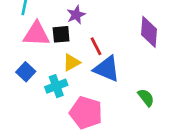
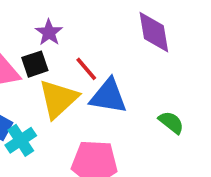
yellow triangle: (72, 62) -> (58, 99), size x1.6
cyan cross: (56, 86) -> (21, 140), moved

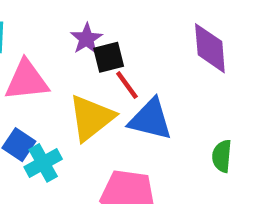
black square: (35, 64) -> (109, 57), moved
green semicircle: (171, 122) -> (222, 156), turned -128

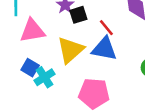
red line: (127, 85) -> (106, 28), moved

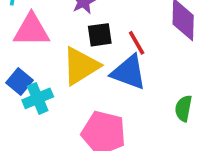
black square: (78, 15) -> (100, 35), moved

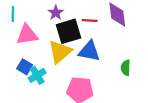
black square: (100, 35) -> (68, 31), size x1.6
red line: (137, 43) -> (90, 21), moved, turned -48

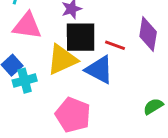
red line: (90, 21) -> (115, 45), moved
green semicircle: (126, 68) -> (153, 106), moved, turned 40

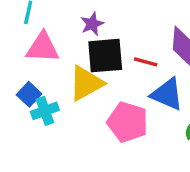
blue triangle: (99, 70) -> (167, 94), moved
pink pentagon: (73, 115) -> (128, 122), moved

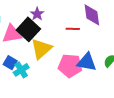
black square: (105, 56) -> (28, 29), moved, turned -30
blue triangle: (167, 94) -> (87, 62), moved

